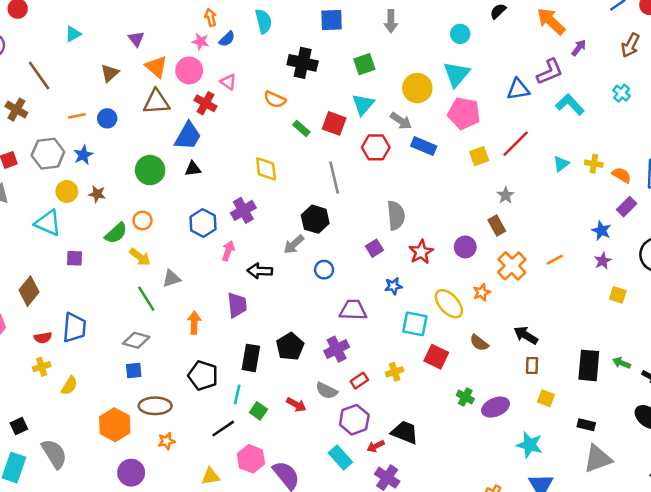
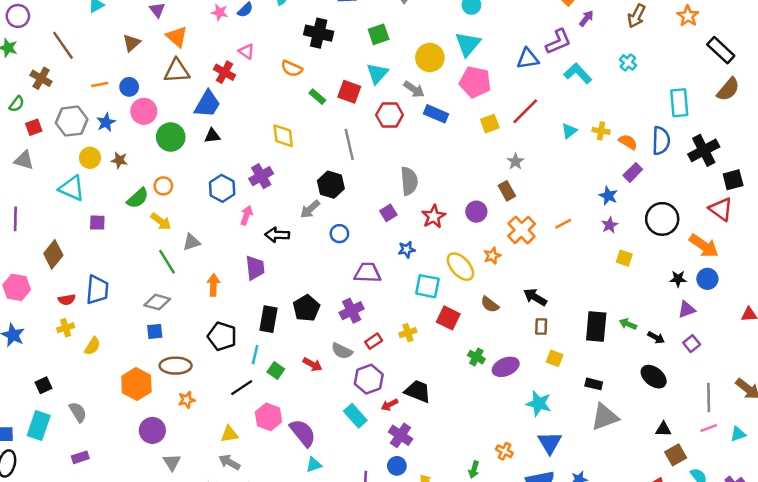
pink circle: (189, 70) -> (144, 111), moved
gray semicircle: (54, 454) -> (78, 412), size x0.7

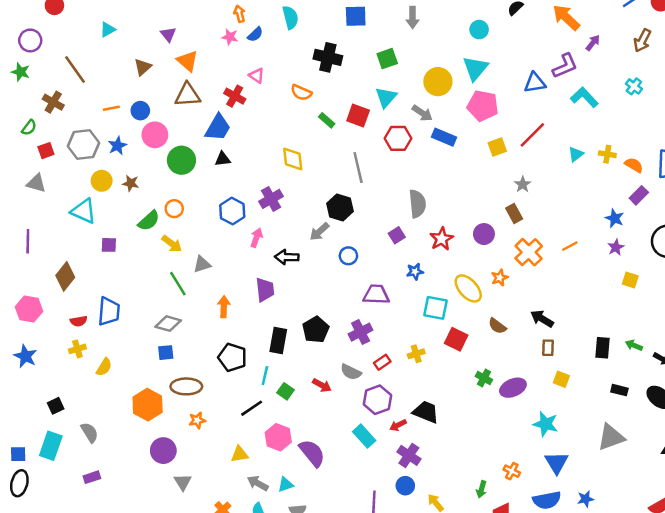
black rectangle: (596, 327) -> (602, 348), size x0.7
black rectangle: (594, 384) -> (619, 390), moved
gray arrow: (229, 462) -> (258, 483), moved
cyan triangle: (314, 465) -> (286, 484), moved

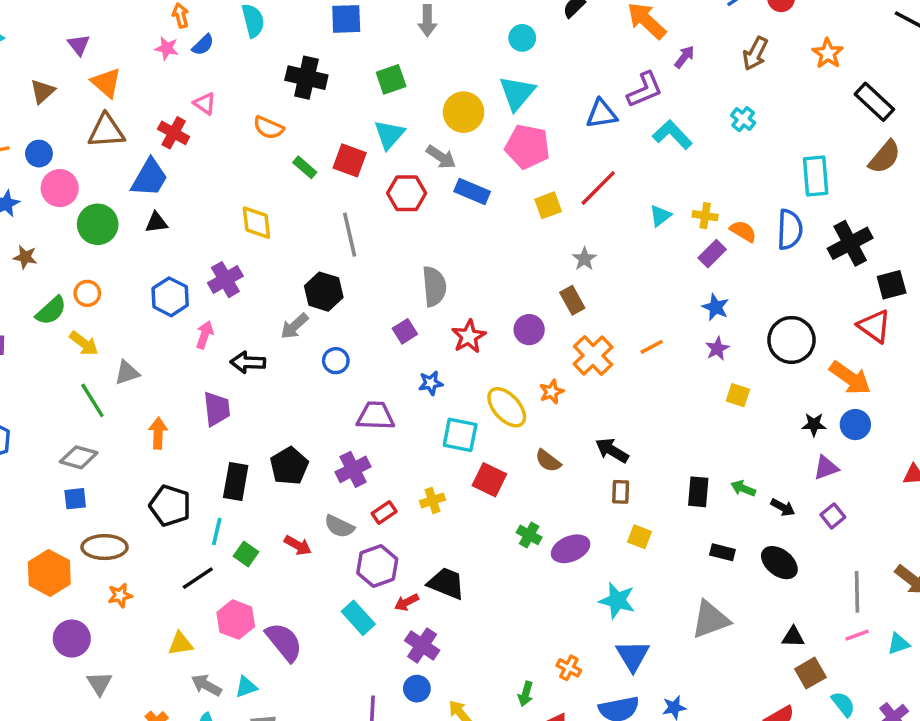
purple rectangle: (639, 195) -> (712, 254), moved

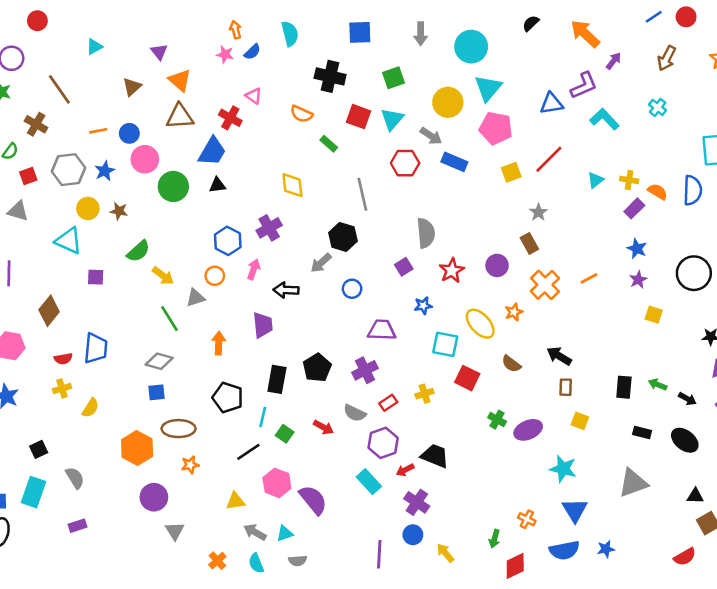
cyan circle: (522, 38) -> (471, 47), moved, size x1.6
red square: (350, 160) -> (358, 117), moved
orange circle: (87, 293) -> (215, 276), moved

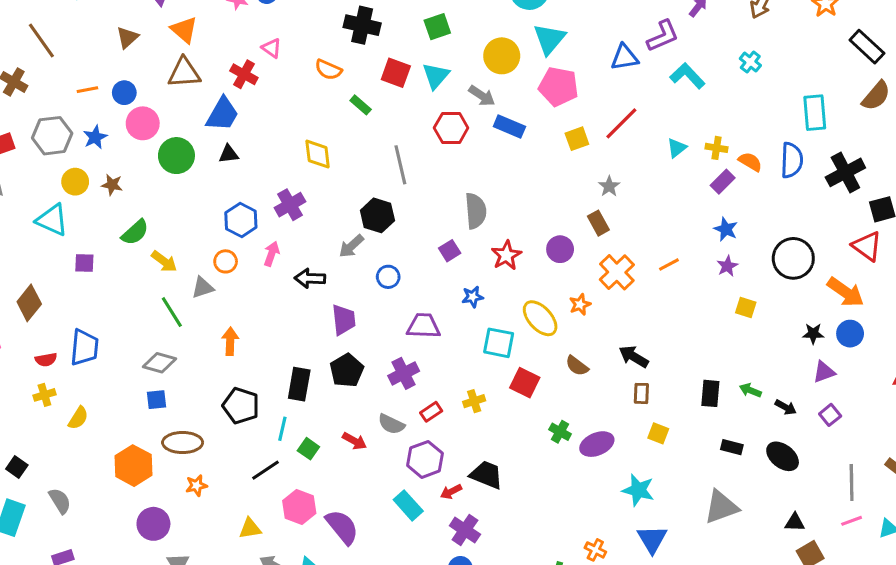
purple trapezoid: (263, 325) -> (344, 320), moved
black square: (39, 449) -> (17, 467), turned -30

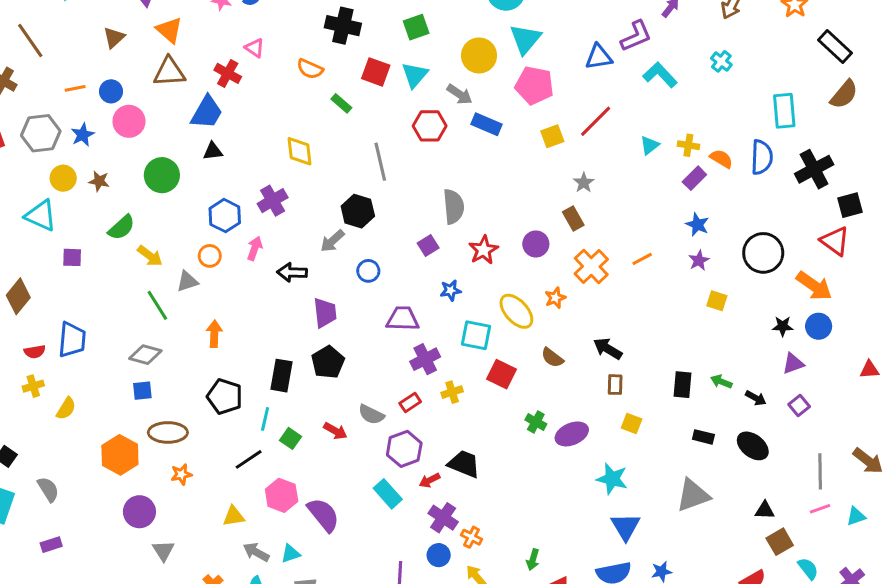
green circle: (176, 156) -> (162, 175), moved
purple cross: (404, 373) -> (425, 359), moved
orange cross: (595, 550) -> (472, 537), moved

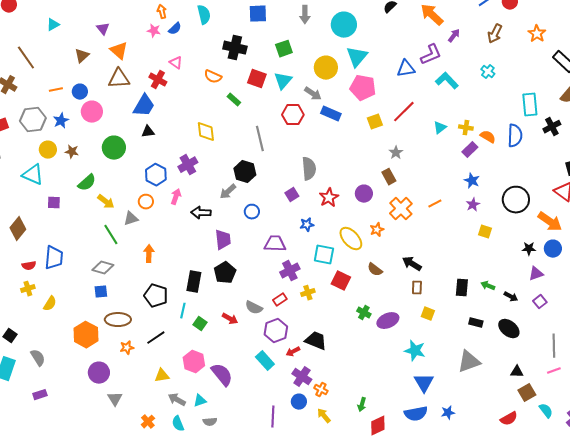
black cross: (814, 169) -> (552, 127), moved, size x0.7
black line: (249, 459) -> (156, 338), moved

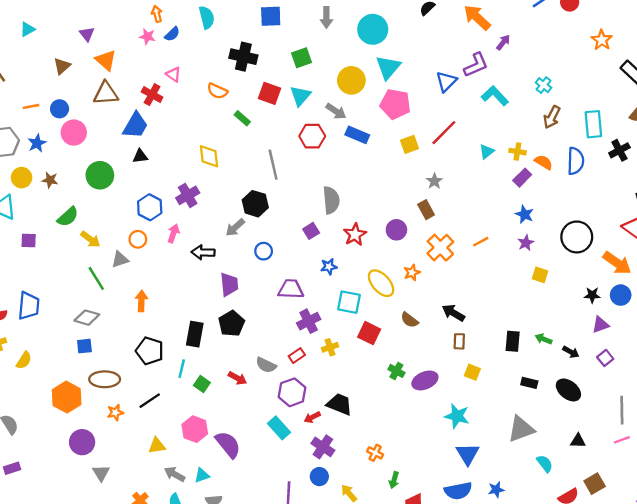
brown arrow: (495, 34) -> (552, 117), moved
blue triangle: (406, 69) -> (446, 82), turned -36
orange cross: (321, 390) -> (375, 453), moved
brown square: (527, 393) -> (595, 484), moved
cyan semicircle: (546, 411) -> (545, 464), moved

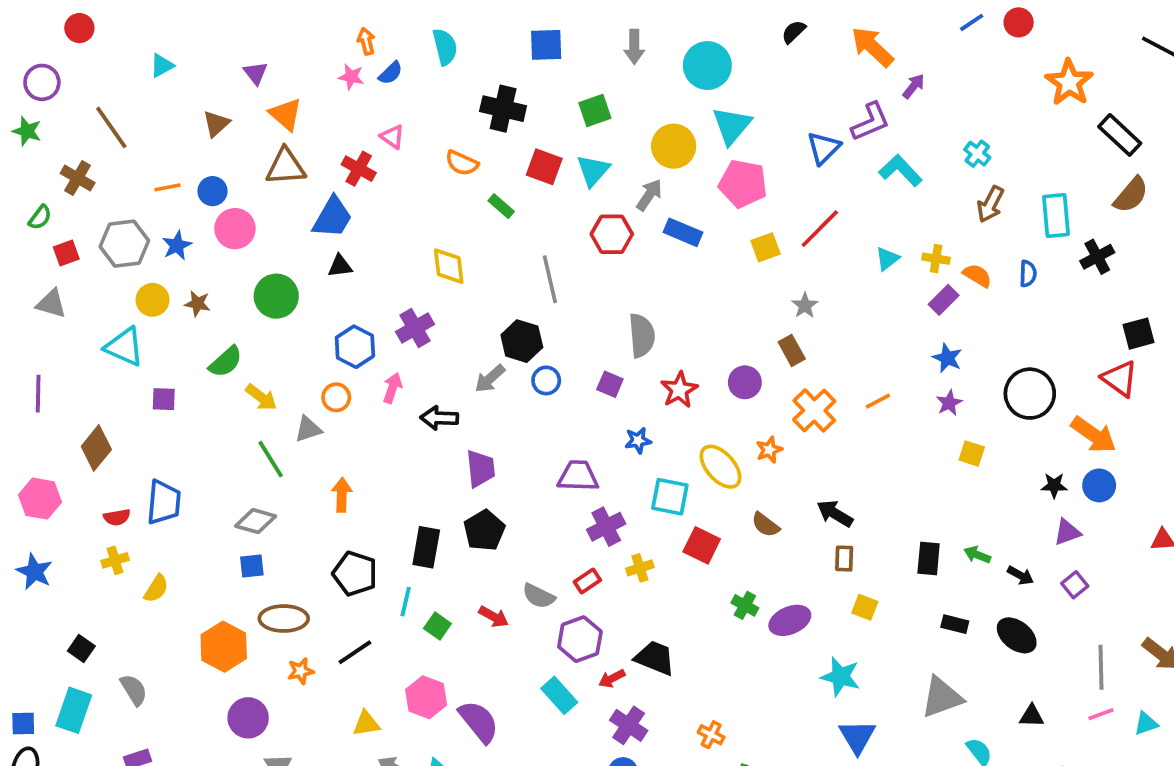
orange star: (602, 40) -> (1069, 82), size x1.4
gray arrow: (336, 111) -> (649, 195), turned -90
blue semicircle: (576, 161) -> (1028, 274), size x0.6
purple square: (311, 231) -> (610, 384), turned -35
blue circle: (264, 251) -> (546, 380), moved

